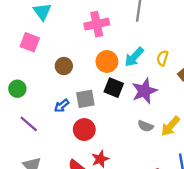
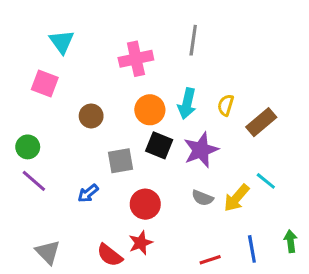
cyan arrow: (134, 57) -> (187, 104), turned -30
blue arrow: (62, 106) -> (88, 193), moved
purple line: (29, 124) -> (34, 181), moved
red circle: (84, 130) -> (145, 204), moved

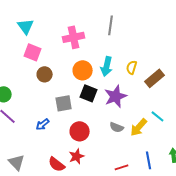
pink square: (45, 83) -> (33, 52), moved

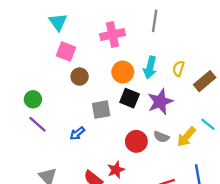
red circle: (80, 131) -> (136, 141), moved

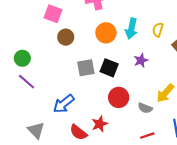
black square: (130, 98) -> (109, 68), moved
purple star: (160, 102) -> (141, 60), size x0.6
blue arrow: (77, 133) -> (64, 104), moved, size x1.5
gray semicircle: (161, 137) -> (145, 108), moved

